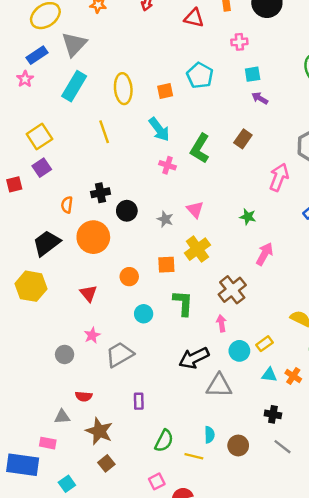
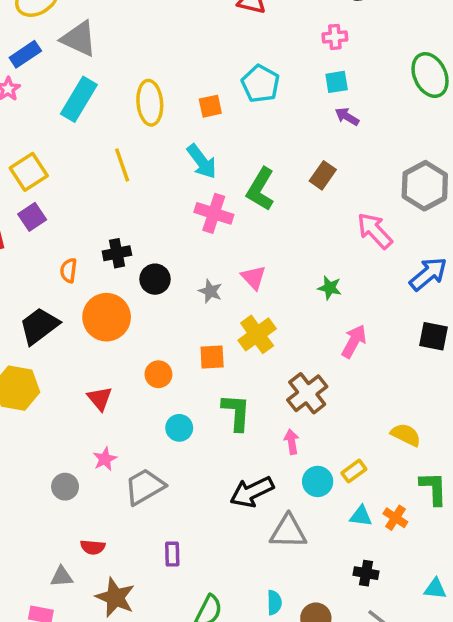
pink cross: (239, 42) -> (335, 37), moved
gray triangle: (74, 44) -> (79, 39), turned -48
pink cross: (168, 165) -> (214, 213), size x1.5
pink arrow: (279, 177) -> (375, 231), turned -64

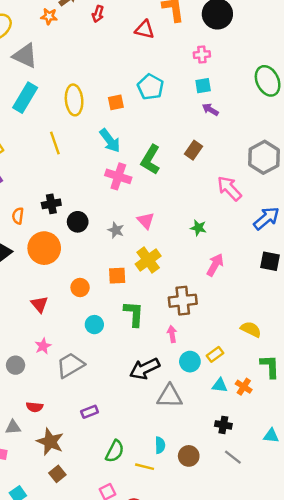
brown cross: (307, 393) -> (183, 301), turned 32
purple rectangle: (172, 554) -> (90, 412), turned 70

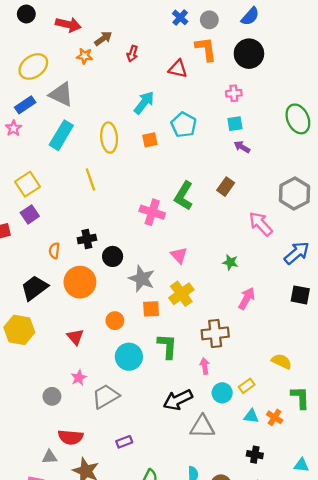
cyan arrow: (110, 141) -> (144, 103), moved, turned -105
gray star: (116, 230) -> (142, 279), moved, size x1.6
cyan circle: (94, 325) -> (129, 357), size x1.5
red semicircle: (35, 407) -> (71, 437), size x1.5

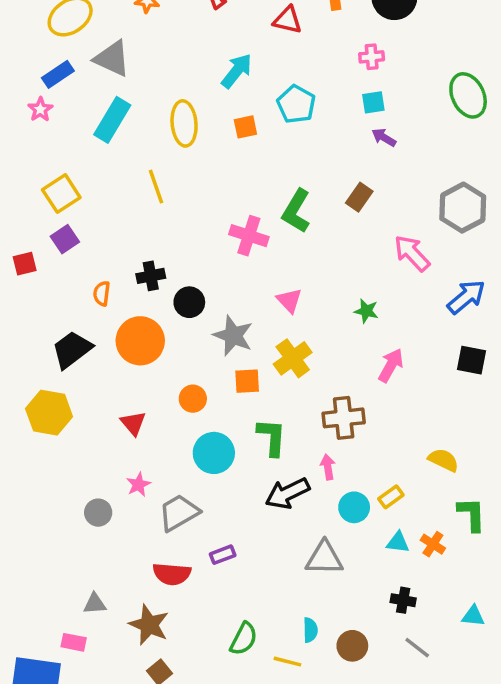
black arrow: (178, 400) -> (287, 493), moved
red semicircle: (71, 437) -> (172, 574), moved
purple rectangle: (124, 442) -> (223, 555), moved

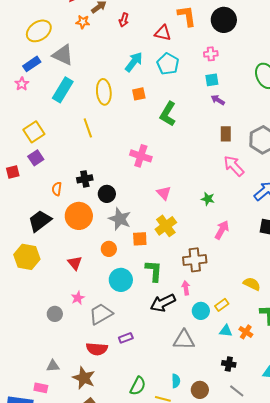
cyan pentagon: (296, 104) -> (168, 64), moved
brown rectangle: (359, 197) -> (226, 134), moved, turned -35
green L-shape: (296, 211) -> (168, 114), moved
gray star: (233, 336) -> (120, 219), moved

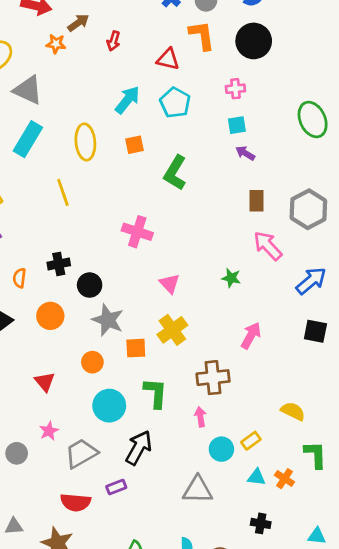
green star: (208, 199) -> (231, 278), moved
orange circle: (79, 216) -> (50, 316), size x0.7
black arrow: (163, 303) -> (139, 448), moved, turned 145

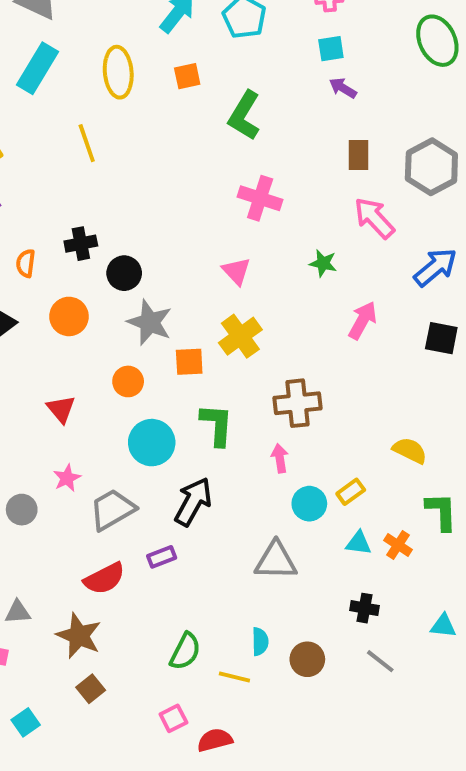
pink cross: (137, 232) -> (260, 198), moved
pink arrow: (251, 335) -> (363, 320), moved
red semicircle: (76, 502) -> (104, 578), turned -32

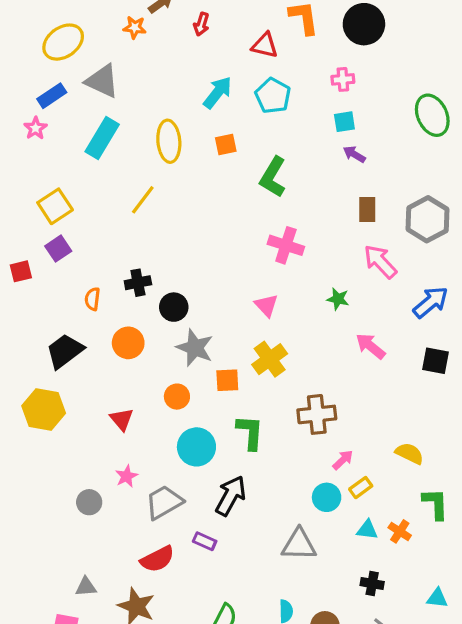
yellow line: (87, 143) -> (143, 200), turned 56
pink arrow: (363, 320) -> (370, 346), turned -80
pink arrow: (280, 458) -> (343, 460), moved, turned 55
purple rectangle: (162, 557) -> (205, 541), turned 45

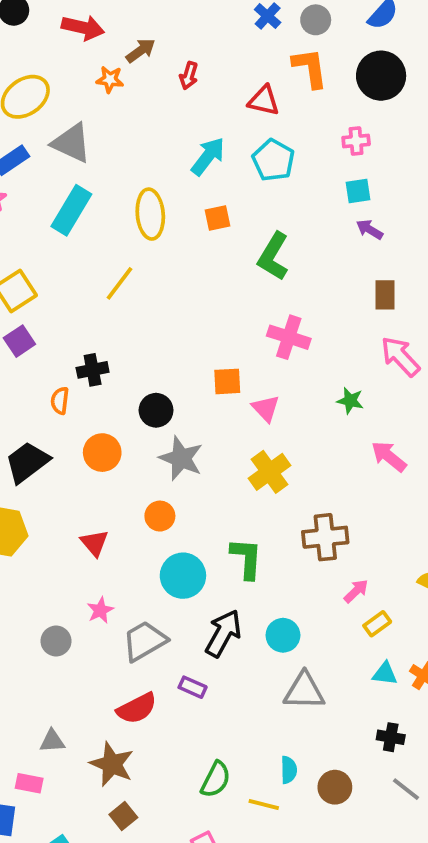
black cross: (138, 283) -> (93, 370), moved
orange square: (227, 380) -> (227, 381), moved
cyan circle: (327, 497) -> (283, 635), moved

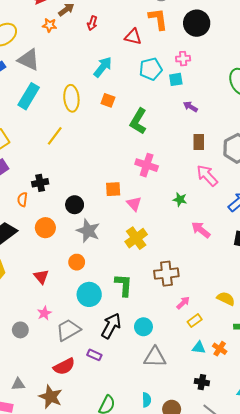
cyan pentagon: (273, 160) -> (151, 69), moved, turned 30
cyan square: (358, 191) -> (176, 79), moved
orange square: (218, 218) -> (108, 100), turned 32

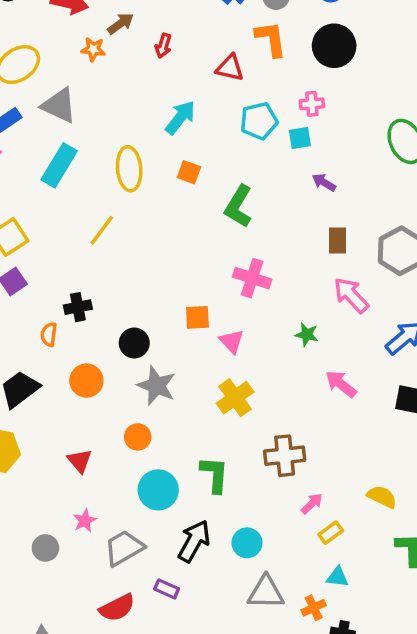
orange cross: (220, 349) -> (314, 608), moved, turned 32

